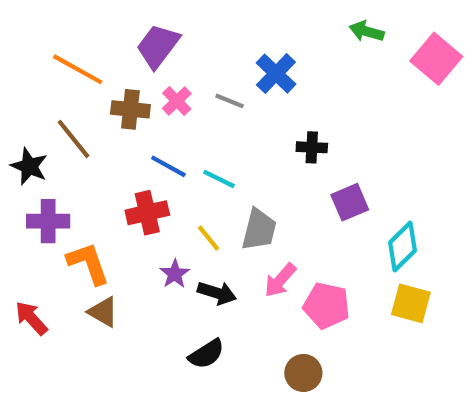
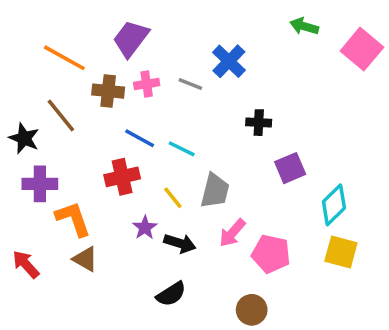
pink cross: (177, 101) -> (147, 84), turned 35

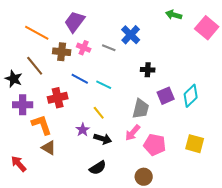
pink cross: (147, 84) -> (84, 48), turned 32
red cross: (122, 177) -> (58, 98), moved
gray trapezoid: (215, 191) -> (141, 109), moved
cyan diamond: (334, 205) -> (191, 96), moved
red arrow: (26, 264) -> (19, 164), moved

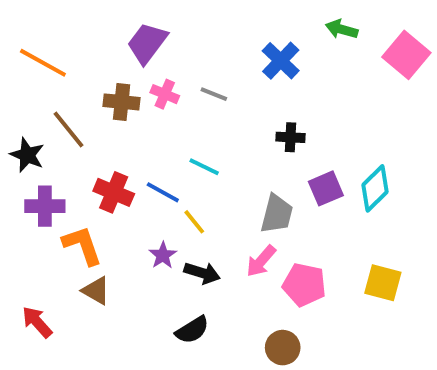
orange line: (37, 33) -> (43, 63), moved
blue cross: (131, 35) -> (281, 61), moved
blue line: (80, 79) -> (163, 192), moved
red cross: (58, 98) -> (114, 192), turned 36

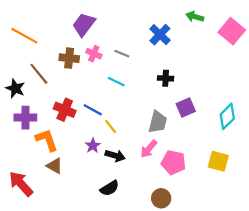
cyan line: (204, 167) -> (116, 82), moved
cyan diamond: (375, 188) -> (227, 116), moved
red arrow: (37, 322) -> (21, 184), size x1.4

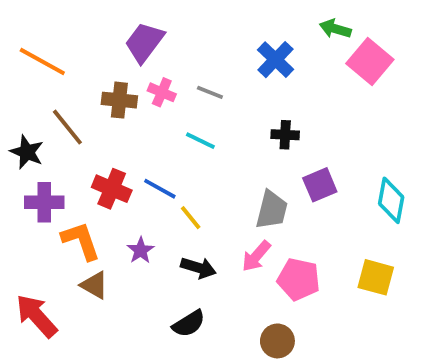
pink square: (232, 31) -> (370, 62), moved
cyan diamond: (227, 116) -> (391, 200), turned -35
purple star: (93, 146) -> (141, 250), moved

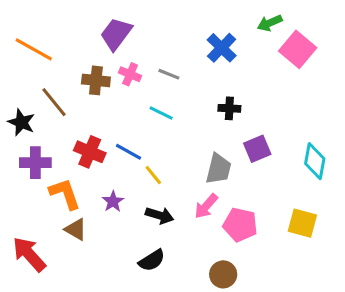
green arrow: (335, 29) -> (270, 23), turned -40

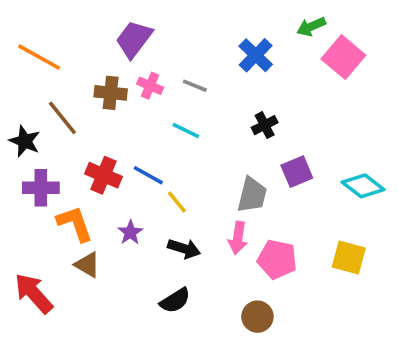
black cross: (229, 108) -> (265, 125), turned -30
cyan diamond: (315, 161) -> (363, 186), turned -63
pink arrow: (206, 206) -> (238, 238), turned -32

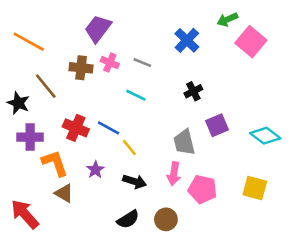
gray trapezoid: (252, 195) -> (184, 142), turned 152
brown circle: (257, 317) -> (166, 219), moved

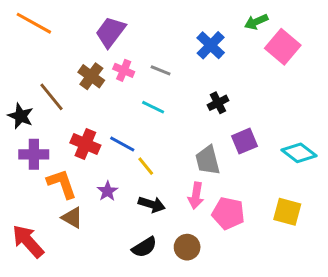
orange line: (29, 42) -> (34, 23), moved
brown cross: (81, 68) -> (91, 76), turned 30

